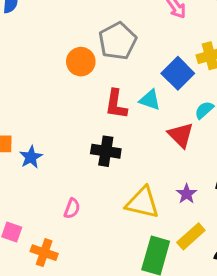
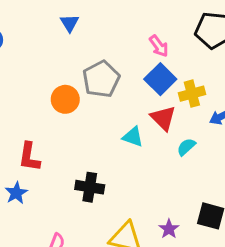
blue square: (178, 73) -> (160, 79), moved
red L-shape: (116, 104) -> (29, 157), moved
red triangle: (181, 135) -> (163, 118), moved

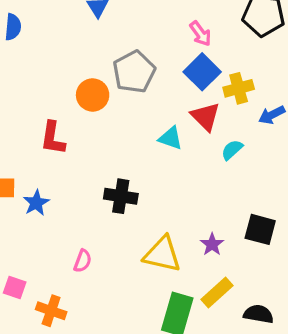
red L-shape: (29, 157) -> (53, 138), moved

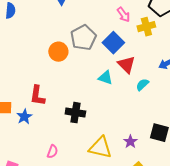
blue square: (202, 72) -> (113, 43), moved
yellow cross: (239, 88) -> (146, 27), moved
red L-shape: (53, 138) -> (37, 96), moved

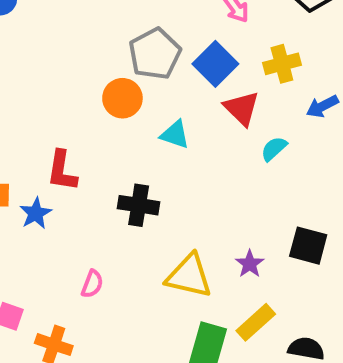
yellow cross: (146, 27) -> (282, 64), moved
orange circle: (58, 52) -> (122, 98), moved
cyan triangle: (105, 78) -> (175, 135), moved

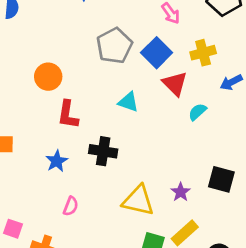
orange circle: (122, 98) -> (48, 77), moved
red L-shape: (62, 171) -> (68, 115), moved
blue star: (36, 213) -> (57, 161), moved

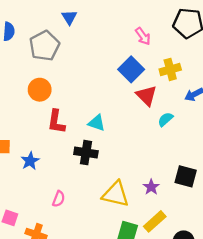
gray pentagon: (114, 46) -> (44, 46), moved
cyan triangle: (128, 102) -> (97, 123), moved
blue star: (57, 161) -> (30, 161), moved

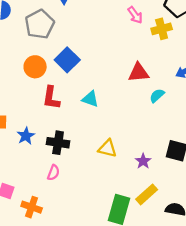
blue square: (131, 69) -> (67, 60), moved
yellow cross: (170, 69) -> (162, 29), moved
red triangle: (146, 96) -> (139, 73), turned -50
black cross: (86, 153) -> (58, 143), moved
yellow triangle: (116, 194) -> (107, 148), moved, size x0.7

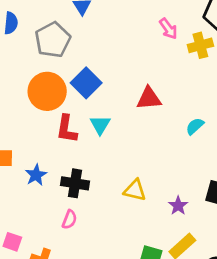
orange circle: (35, 67) -> (47, 91), size x1.4
red triangle: (139, 73) -> (149, 98), moved
cyan triangle: (90, 99) -> (100, 125), moved, turned 42

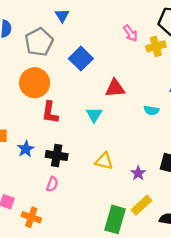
blue square: (86, 83) -> (81, 59), moved
cyan triangle: (100, 125) -> (94, 115), moved
cyan semicircle: (195, 126) -> (151, 110), turned -128

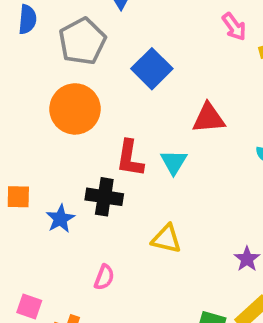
red L-shape: (50, 113) -> (130, 158), moved
black cross: (57, 156) -> (104, 197), moved
yellow triangle: (104, 161) -> (166, 239), moved

